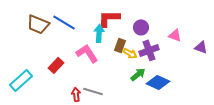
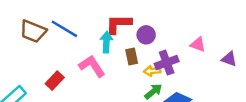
purple circle: (141, 27) -> (146, 35), moved
brown rectangle: (120, 45) -> (132, 56), turned -32
yellow arrow: (130, 53) -> (152, 71), moved, turned 144

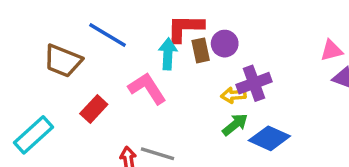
brown trapezoid: (33, 31) -> (63, 61), moved
pink triangle: (198, 44) -> (331, 50), moved, turned -35
brown rectangle: (132, 56) -> (201, 50), moved

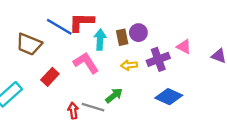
red L-shape: (185, 28) -> (81, 22), moved
pink triangle: (331, 50) -> (184, 47), moved, turned 42
yellow arrow: (233, 95) -> (129, 65), moved
green arrow: (235, 125) -> (114, 95), moved

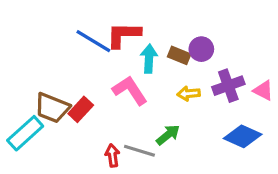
brown rectangle: (122, 37) -> (179, 55), turned -56
brown trapezoid: (29, 44) -> (52, 108), moved
pink triangle: (184, 47) -> (263, 90), moved

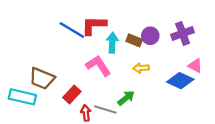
purple cross: (228, 86) -> (183, 33), moved
red rectangle: (81, 109) -> (72, 95), moved
cyan rectangle: (25, 133) -> (22, 97), turned 55
blue diamond: (243, 136) -> (180, 81), moved

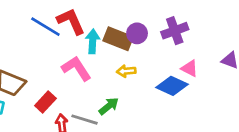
red L-shape: (94, 25) -> (71, 21), turned 65
brown rectangle: (134, 40) -> (118, 39), size x1.5

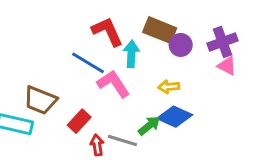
blue line: (45, 27) -> (88, 63), moved
brown rectangle: (118, 39) -> (160, 30), moved
pink triangle: (190, 68) -> (227, 66), moved
blue diamond: (172, 86) -> (175, 117), moved

